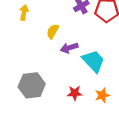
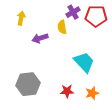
yellow semicircle: (53, 31) -> (62, 27), moved, turned -40
purple arrow: (69, 48) -> (40, 38), moved

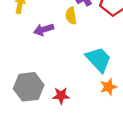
red star: (67, 91) -> (61, 96), moved
orange star: (92, 93) -> (108, 87), moved

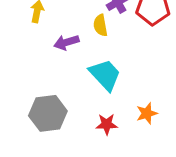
cyan trapezoid: (98, 59) -> (105, 75), moved
red star: (61, 96) -> (107, 124), moved

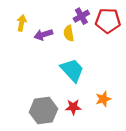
purple arrow: (66, 42) -> (43, 35), moved
gray hexagon: (48, 113) -> (43, 111), moved

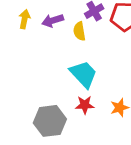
purple arrow: (43, 35) -> (53, 21), moved
red star: (73, 107) -> (85, 105), moved

